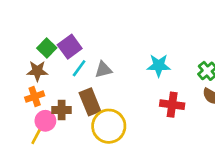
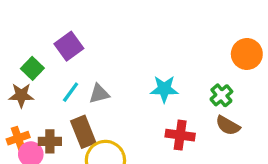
purple square: (70, 47) -> (69, 46), moved
orange cross: (35, 97) -> (18, 138), moved

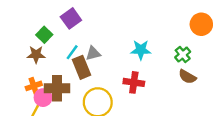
brown rectangle: (83, 132) -> (81, 67), moved
red cross: (180, 135) -> (134, 82), moved
brown cross: (50, 141) -> (57, 88), size x1.5

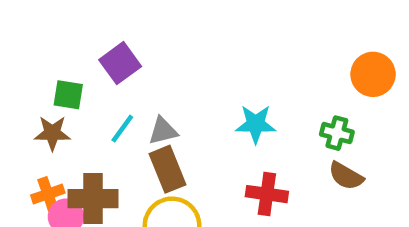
green square: (44, 35) -> (68, 95), turned -35
green cross: (183, 55) -> (337, 133), turned -35
brown rectangle: (81, 67) -> (168, 169), moved
red cross: (134, 82) -> (267, 194), moved

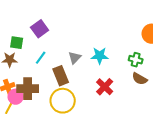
gray triangle: (163, 131) -> (75, 58), moved, turned -32
red cross: (267, 194) -> (105, 87), turned 36

